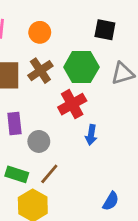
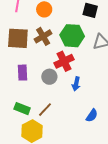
gray circle: (39, 141) -> (49, 77), moved
blue semicircle: (111, 201) -> (92, 116), moved

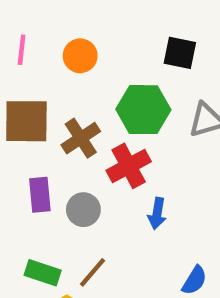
brown cross: (43, 36) -> (81, 138), moved
gray circle: (49, 77) -> (83, 210), moved

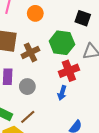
red cross: (129, 166) -> (69, 71), moved

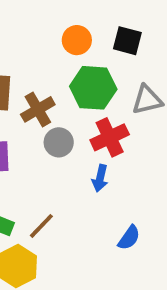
orange circle: (35, 13) -> (77, 40), moved
gray circle: (27, 87) -> (59, 142), moved

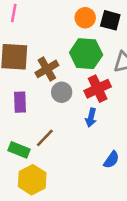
orange circle: (77, 40) -> (85, 18), moved
brown line: (41, 226) -> (45, 138), moved

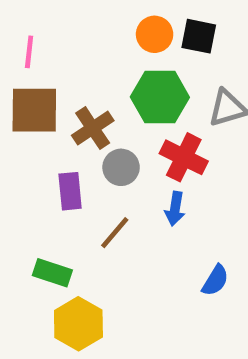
pink line: (14, 13) -> (29, 52), moved
red cross: (98, 89) -> (184, 157), turned -35
purple rectangle: (20, 102) -> (70, 191), moved
brown line: (45, 138) -> (115, 233), moved

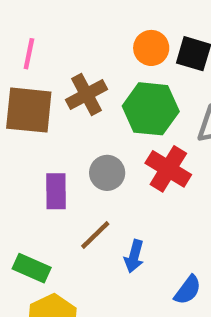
brown cross: (93, 128) -> (86, 94), moved
blue arrow: (175, 209) -> (134, 256), moved

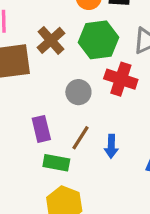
purple rectangle: (56, 191) -> (41, 129), moved
green rectangle: (32, 268) -> (56, 163), moved

